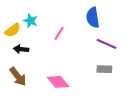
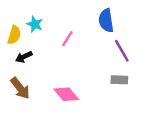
yellow semicircle: (13, 30) -> (14, 35), turned -35
purple line: (106, 44) -> (122, 51), turned 36
black arrow: (21, 49) -> (24, 57), turned -32

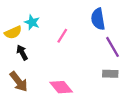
yellow semicircle: (14, 35) -> (13, 32), turned 48
black arrow: (24, 57) -> (22, 53), turned 88

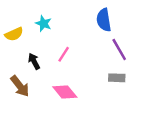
cyan star: (32, 22) -> (44, 23), moved
pink line: (62, 36) -> (64, 54), moved
black arrow: (22, 53) -> (34, 61), moved

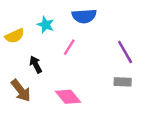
blue semicircle: (104, 20) -> (84, 16), moved, turned -85
pink line: (64, 54) -> (69, 47), moved

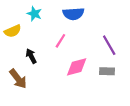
cyan star: (46, 25) -> (34, 14), moved
pink diamond: (68, 97) -> (77, 67), moved, turned -65

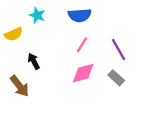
pink line: (60, 41) -> (82, 45), moved
gray rectangle: (107, 71) -> (116, 78), turned 40

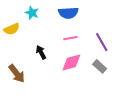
pink line: (82, 45) -> (70, 38), turned 48
black arrow: (34, 61) -> (41, 52), moved

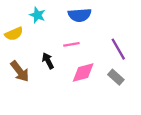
pink line: (70, 38) -> (71, 44), moved
brown arrow: (17, 74) -> (20, 71), moved

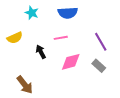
yellow semicircle: (14, 34) -> (15, 38), moved
brown arrow: (20, 71) -> (25, 85), moved

